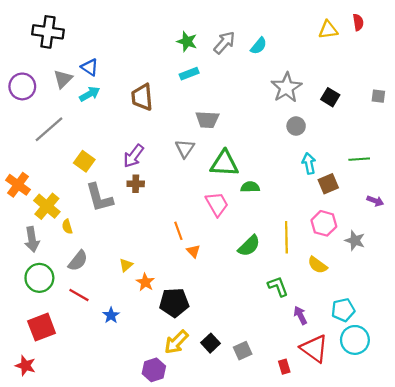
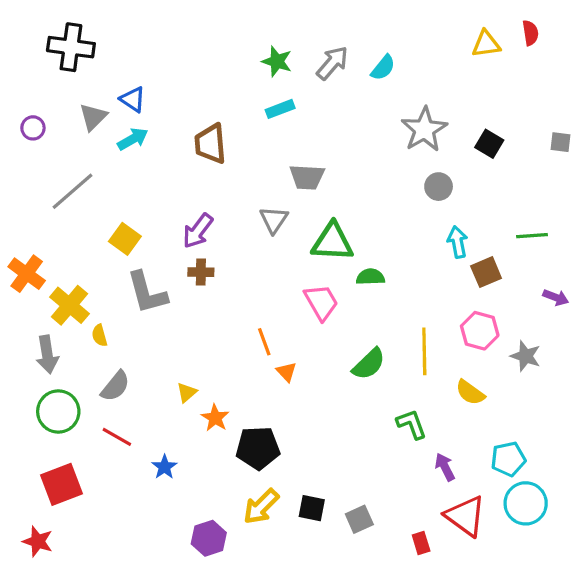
purple circle: (22, 86) -> (33, 128), size x0.6
black square: (211, 343) -> (312, 508), turned -36
purple hexagon: (154, 370) -> (209, 538), moved

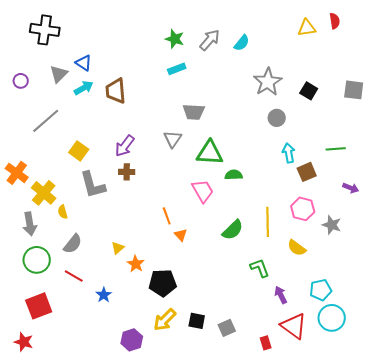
gray square: (560, 142) -> (354, 90), size x1.5
brown trapezoid: (210, 144) -> (116, 91), moved

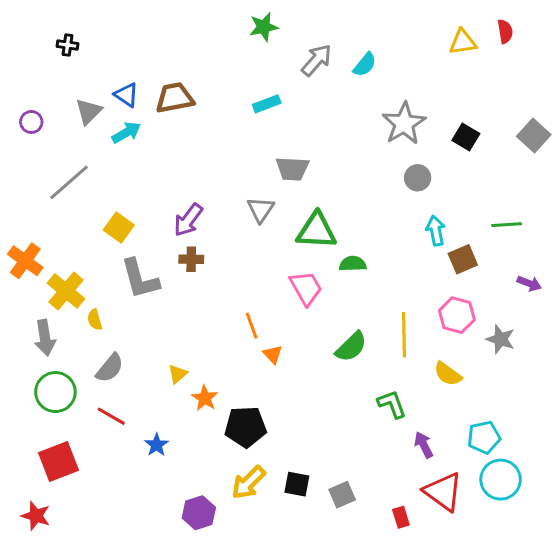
black cross: (45, 30) -> (68, 45), size x0.5
green star: (175, 39) -> (264, 27), moved, turned -30
gray square: (354, 90) -> (534, 136), turned 35
brown trapezoid: (116, 91) -> (175, 98), moved, turned 84

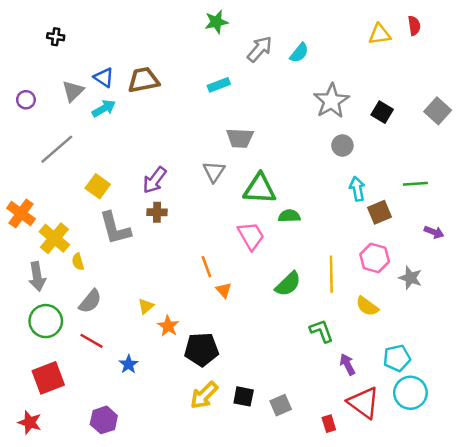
purple hexagon: (199, 513) -> (104, 420), moved

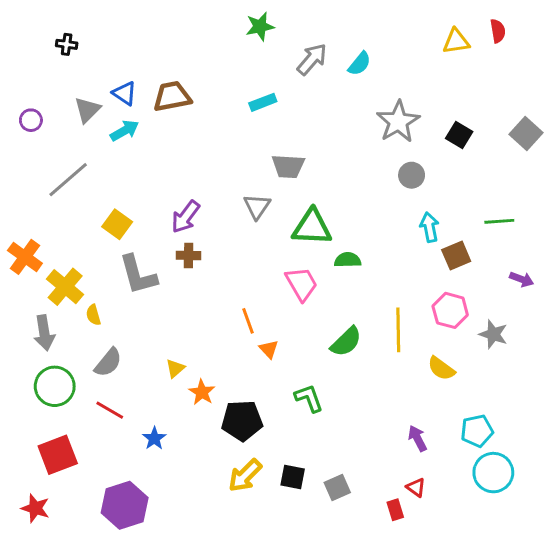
green L-shape: (321, 331) -> (309, 398), moved
red triangle: (363, 403) -> (416, 487), moved, size x0.5
purple hexagon: (104, 420) -> (125, 505), size x1.4

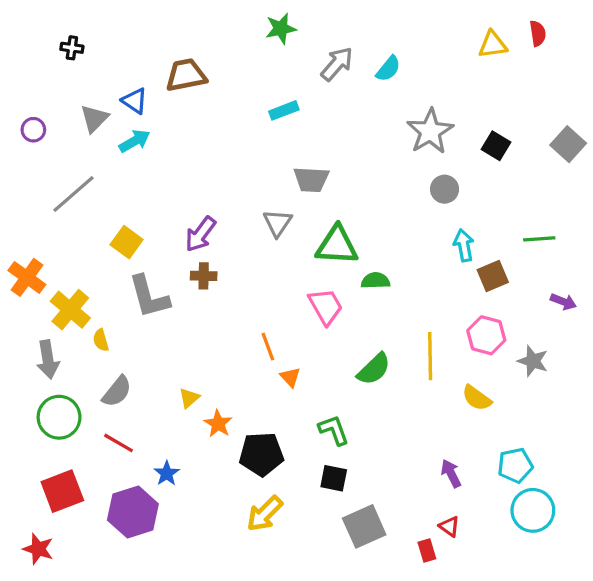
brown trapezoid: (172, 96) -> (186, 75), moved
black square: (293, 477) -> (334, 478), moved
gray square: (337, 487) -> (364, 526), size x1.5
purple hexagon: (125, 505) -> (133, 512), moved

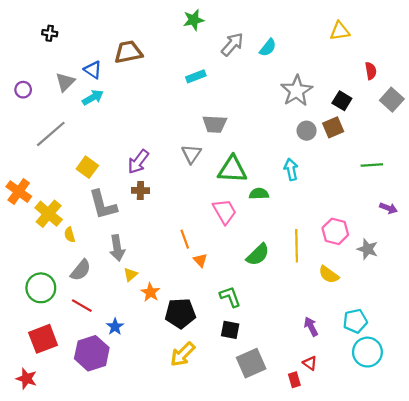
red semicircle: (538, 33) -> (371, 71), moved
cyan arrow: (464, 245) -> (291, 169), moved
brown square: (493, 276) -> (333, 127), moved
gray arrow: (48, 359) -> (117, 248), moved

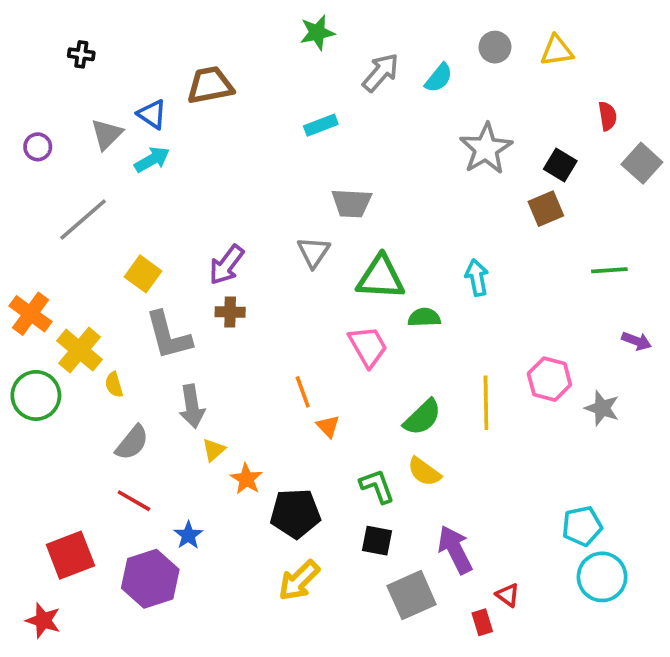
gray circle: (307, 131) -> (495, 47), moved
yellow semicircle: (329, 275) -> (424, 472), moved
green circle: (41, 288) -> (36, 395), moved
purple arrow: (311, 327) -> (455, 550), moved, size x1.5

